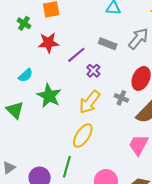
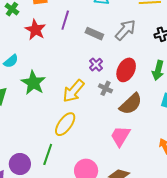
red star: (48, 43) -> (35, 30), turned 30
purple line: (76, 55) -> (65, 20), moved, turned -36
purple cross: (93, 71) -> (96, 65), moved

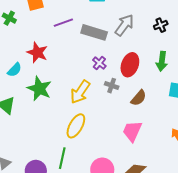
purple line: (65, 20) -> (63, 23), turned 60
red star: (35, 30) -> (37, 53), moved
gray rectangle: (94, 34) -> (94, 32), size x1.4
brown semicircle: (131, 104) -> (139, 98), size x0.7

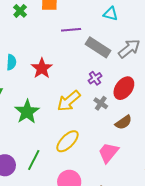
red star: (37, 53) -> (42, 68), moved
cyan semicircle: (15, 70) -> (11, 62), turned -56
green star: (39, 89) -> (27, 112), moved
yellow ellipse: (76, 126) -> (67, 141), moved

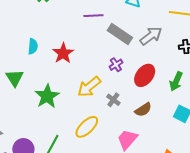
gray cross: (101, 103) -> (113, 100), moved

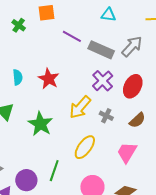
purple line: (93, 16) -> (72, 36), turned 42
purple cross: (116, 65) -> (103, 81), size x1.5

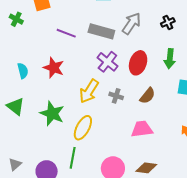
purple line: (72, 36) -> (66, 33), moved
yellow ellipse: (85, 147) -> (83, 128), moved
pink trapezoid: (127, 152) -> (142, 129), turned 60

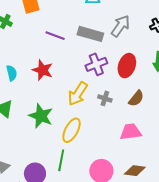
purple cross: (107, 62) -> (96, 64), turned 30

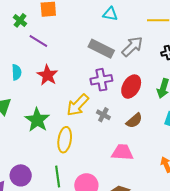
purple line: (55, 36) -> (38, 41), moved
yellow ellipse: (72, 130) -> (65, 140), turned -30
green line: (61, 160) -> (58, 177), moved, turned -30

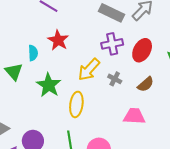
cyan semicircle: (17, 72) -> (33, 53), moved

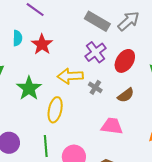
purple cross: (112, 44) -> (95, 52), turned -30
cyan semicircle: (33, 53) -> (17, 38), moved
yellow arrow: (89, 70) -> (70, 76), turned 40

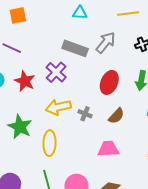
purple cross: (95, 52) -> (56, 72), moved

